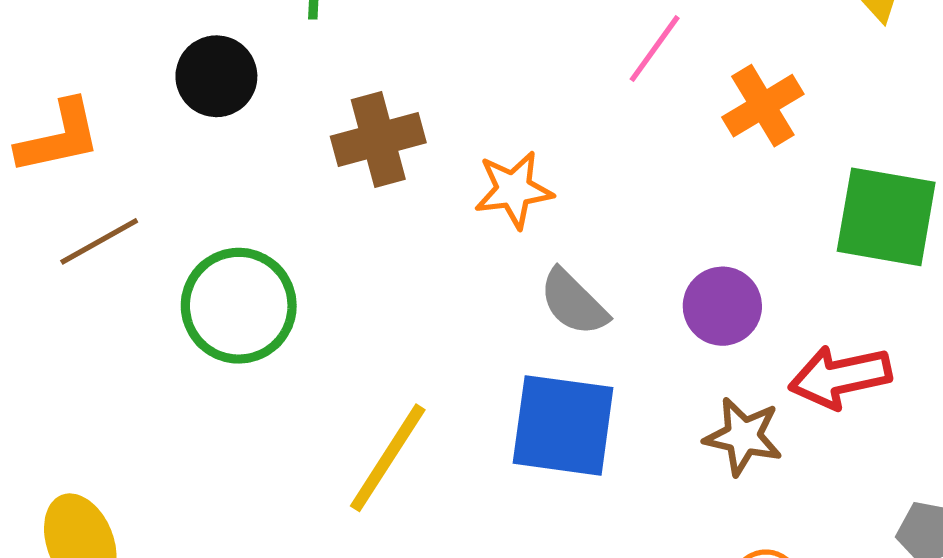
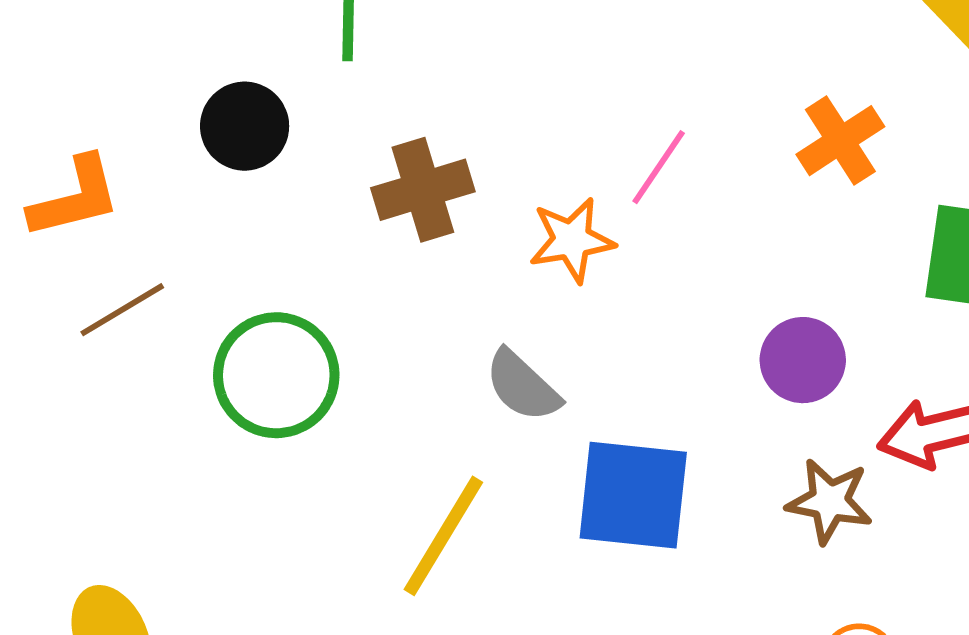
pink line: (655, 49) -> (659, 167), moved
gray semicircle: (574, 302) -> (522, 386), moved

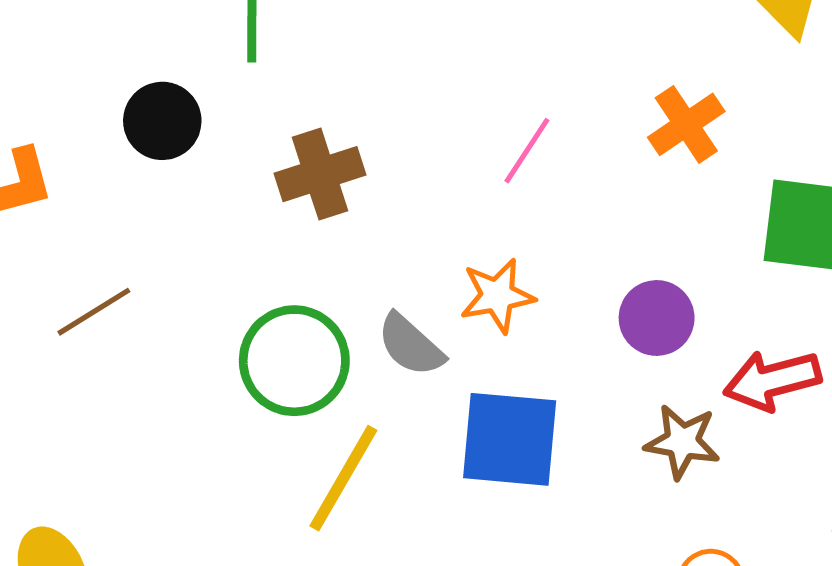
orange star: (572, 240) -> (497, 296), moved
brown line: (122, 310) -> (94, 312), moved
green circle: (276, 375) -> (294, 361), moved

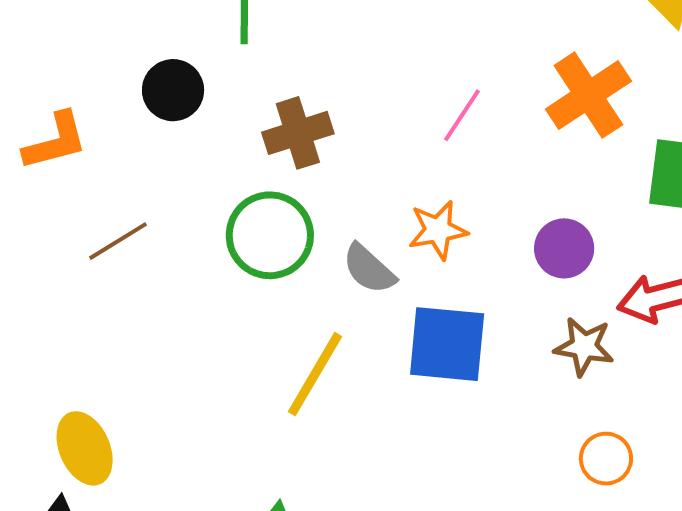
orange cross: (686, 124) -> (588, 95), size x1.4
green circle: (294, 361) -> (270, 235), moved

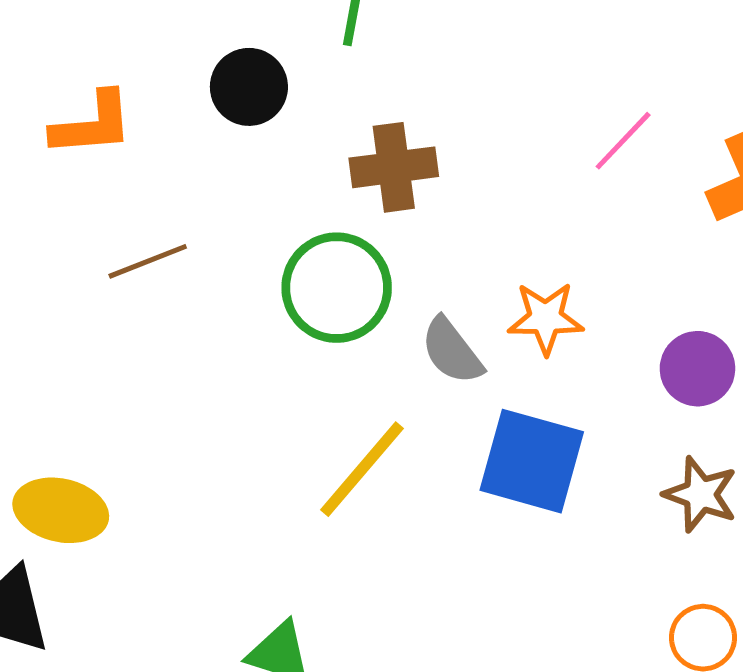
pink line: (462, 115) -> (623, 141), moved
yellow ellipse: (85, 448) -> (61, 510), turned -64

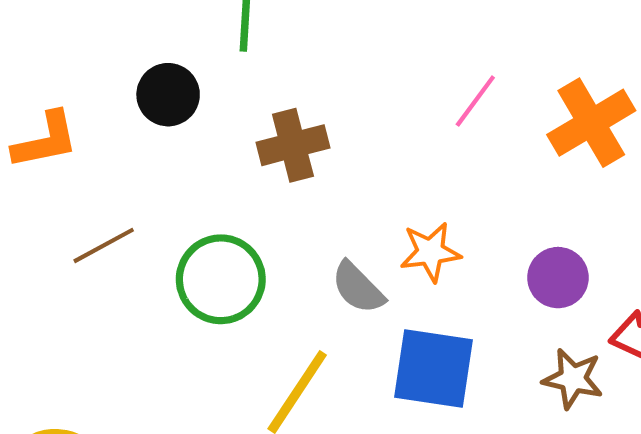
green circle: (337, 288) -> (221, 279), moved

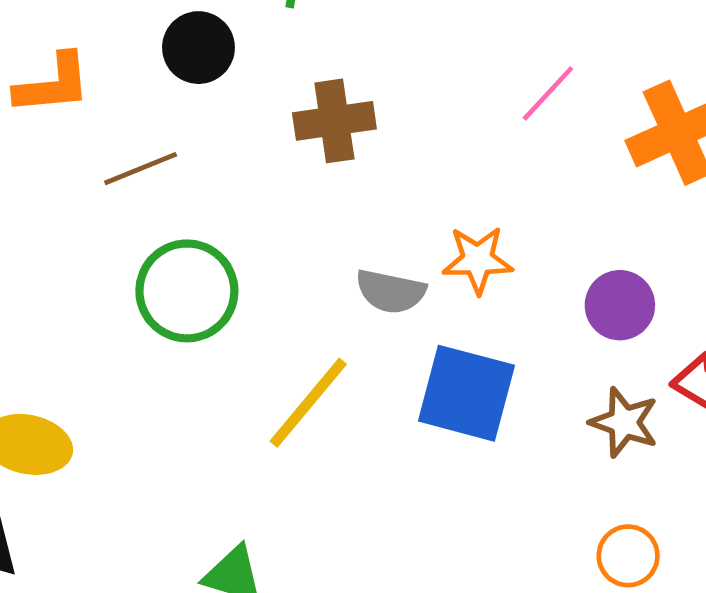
brown line: (104, 245) -> (141, 169), moved
green circle: (221, 279) -> (187, 291), moved
gray semicircle: (358, 288) -> (391, 291), turned -40

